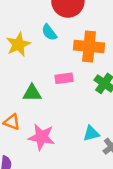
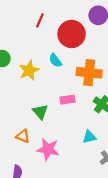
green triangle: (32, 93) -> (40, 112), turned 49
cyan triangle: (91, 133) -> (89, 137), moved

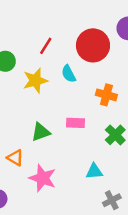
red line: (40, 20) -> (46, 46), moved
orange cross: (89, 73) -> (106, 95), size x0.7
green triangle: (40, 112) -> (41, 132), turned 42

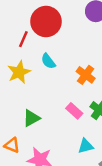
red circle: (93, 45) -> (46, 22), moved
orange cross: (106, 95) -> (86, 75), turned 30
pink rectangle: (76, 123) -> (74, 111), moved, turned 49

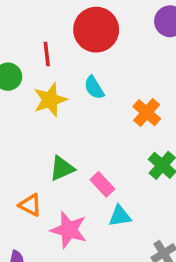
red line: (23, 39) -> (47, 54), moved, turned -35
pink rectangle: (74, 111) -> (102, 184), moved
cyan triangle: (86, 146) -> (120, 216), moved

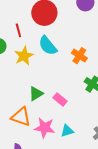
cyan semicircle: (94, 88) -> (48, 46), size x1.5
orange triangle: (30, 205) -> (21, 117), size x1.5
cyan triangle: (120, 216) -> (67, 131), moved

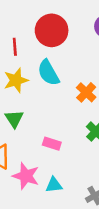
green triangle: (36, 94) -> (14, 119), moved, turned -42
pink rectangle: (60, 99) -> (52, 144), turned -32

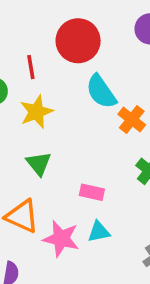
cyan semicircle: (48, 73) -> (101, 92), moved
cyan triangle: (54, 185) -> (99, 232), moved

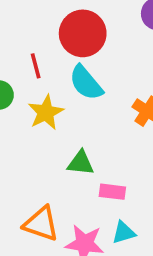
cyan semicircle: (101, 92) -> (86, 83), moved
green triangle: (39, 164) -> (81, 163), moved, turned -40

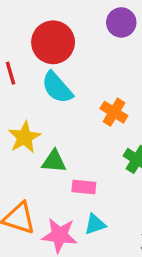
yellow star: (46, 112) -> (24, 137), moved

